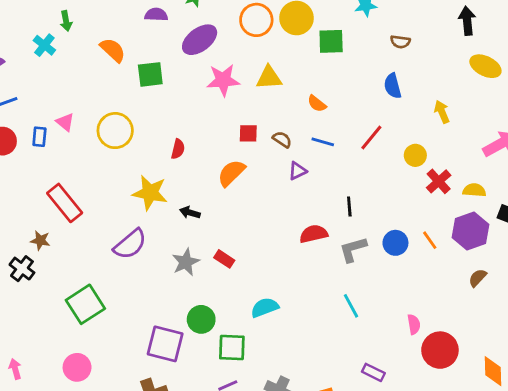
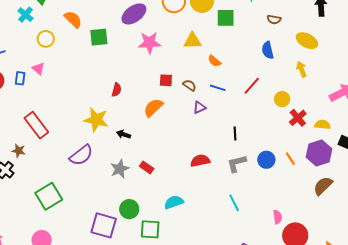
yellow ellipse: (485, 66) -> (307, 41), moved
yellow triangle: (269, 78) -> (193, 41), moved
yellow circle: (115, 131) -> (46, 39), moved, size x0.7
red semicircle: (314, 234) -> (200, 161), moved
brown semicircle: (478, 278) -> (323, 186), size x1.5

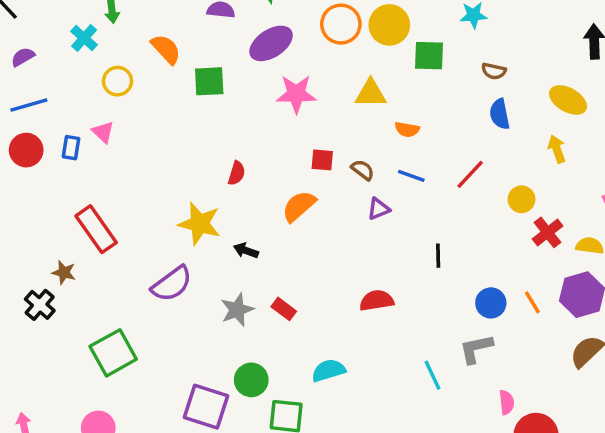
brown semicircle: (274, 20) -> (494, 71), moved
orange semicircle: (214, 61) -> (407, 129), turned -32
gray L-shape: (237, 163) -> (476, 349), moved

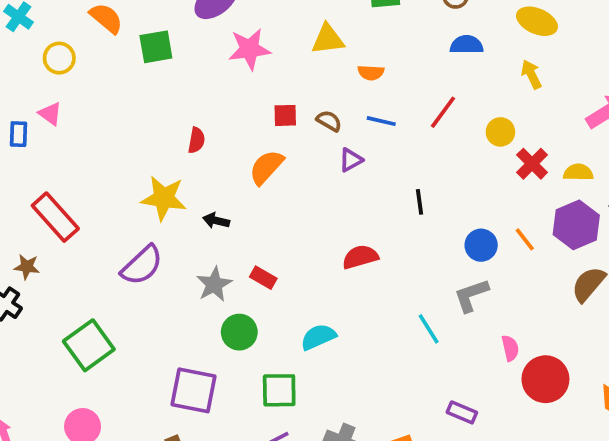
blue semicircle: (500, 114) -> (467, 45), turned 108
green circle: (251, 380) -> (239, 332), moved

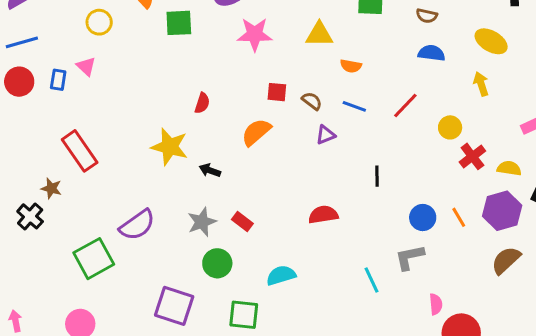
purple semicircle: (142, 265) -> (137, 225), moved

